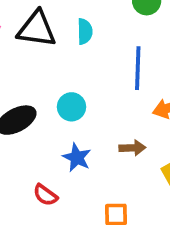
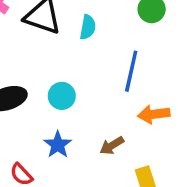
brown arrow: (132, 148) -> (112, 145), turned 140

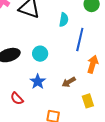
cyan semicircle: (88, 27) -> (64, 20), moved
orange arrow: (154, 114) -> (93, 64), turned 114

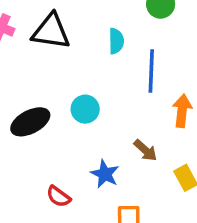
blue star: (38, 82) -> (105, 174), moved
brown arrow: (69, 82) -> (145, 150), turned -96

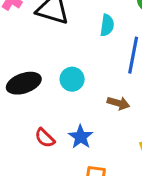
brown arrow: (145, 150) -> (118, 103), moved, turned -35
red semicircle: (59, 197) -> (45, 138), moved

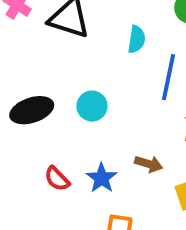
brown arrow: (118, 103) -> (149, 164), moved

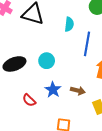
blue star: (102, 178) -> (53, 90), moved

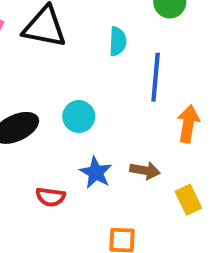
red semicircle: (29, 100) -> (51, 197), turned -32

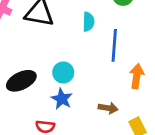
blue star: (96, 173) -> (62, 99), moved

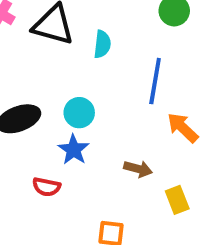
cyan semicircle: (88, 22) -> (102, 44), moved
orange arrow: (137, 76) -> (183, 128), turned -60

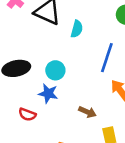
blue star: (74, 150) -> (48, 93), turned -30

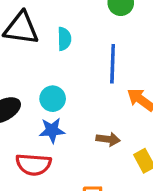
red semicircle: (27, 115) -> (33, 164), size x1.5

